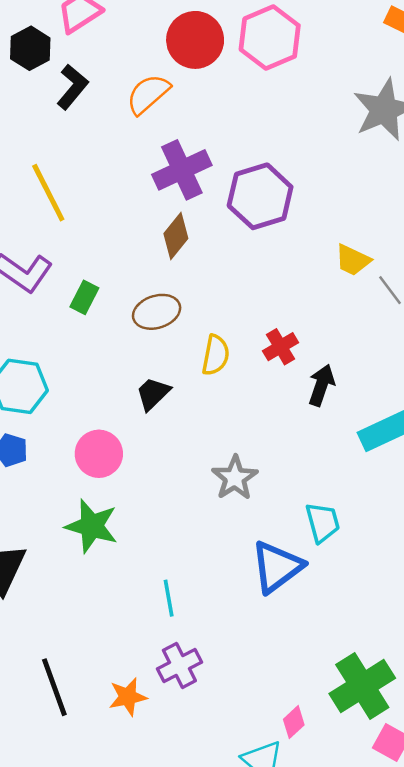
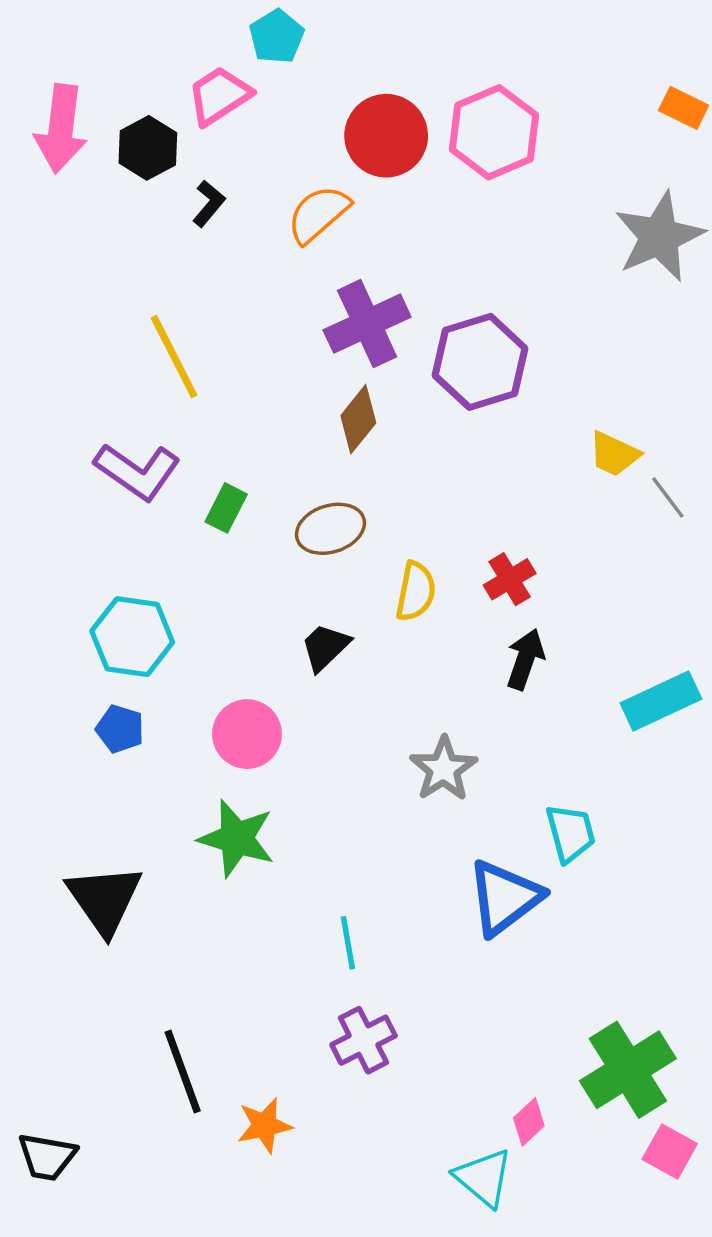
black L-shape: (72, 87) -> (209, 204), size x0.7
black arrow: (321, 385) -> (525, 659), moved
orange star: (128, 697) -> (264, 1125), moved

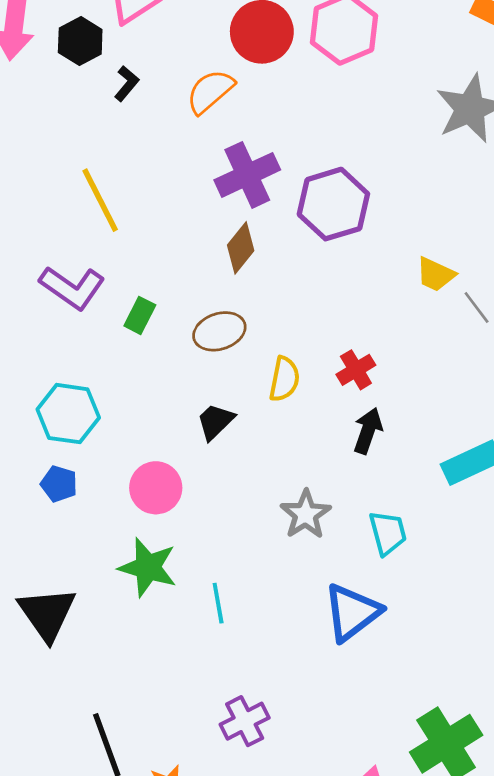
cyan trapezoid: (571, 833) -> (388, 533), moved
cyan line: (348, 943) -> (218, 603), moved

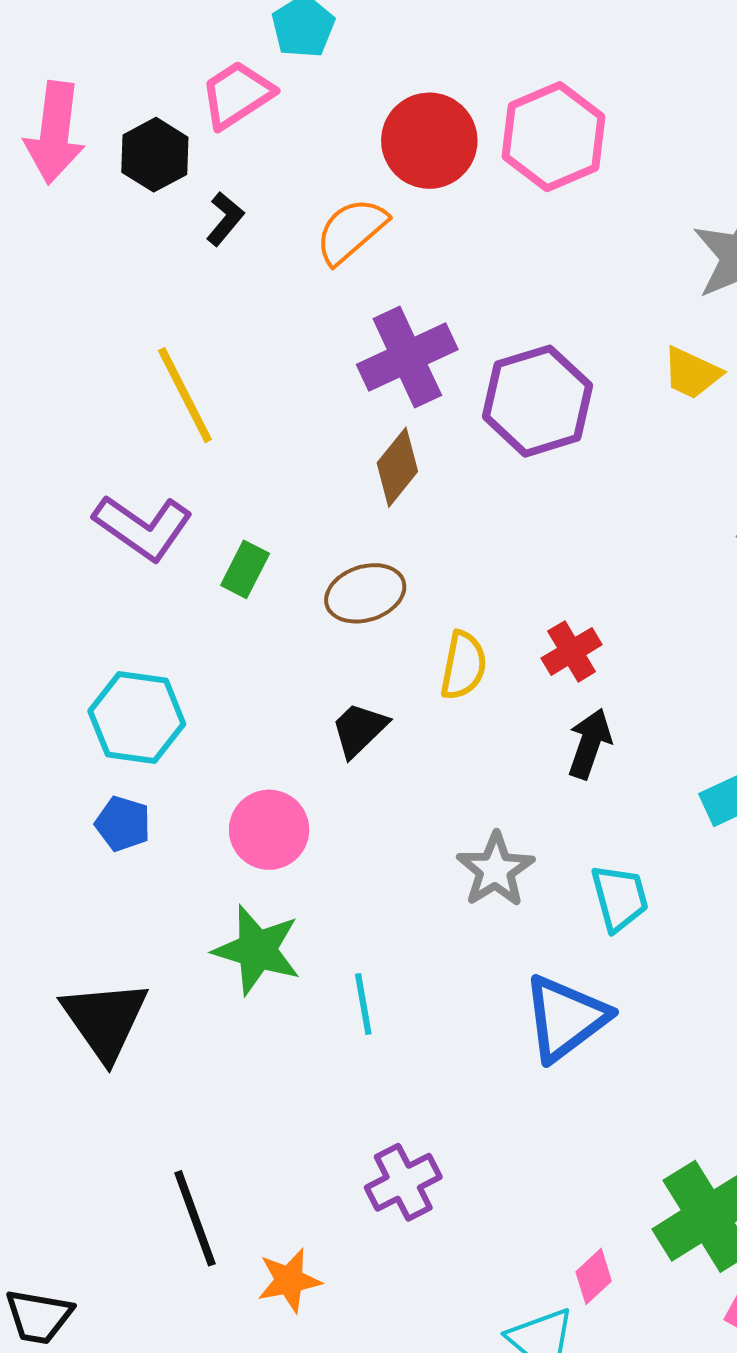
yellow trapezoid: (435, 274) -> (692, 373), moved

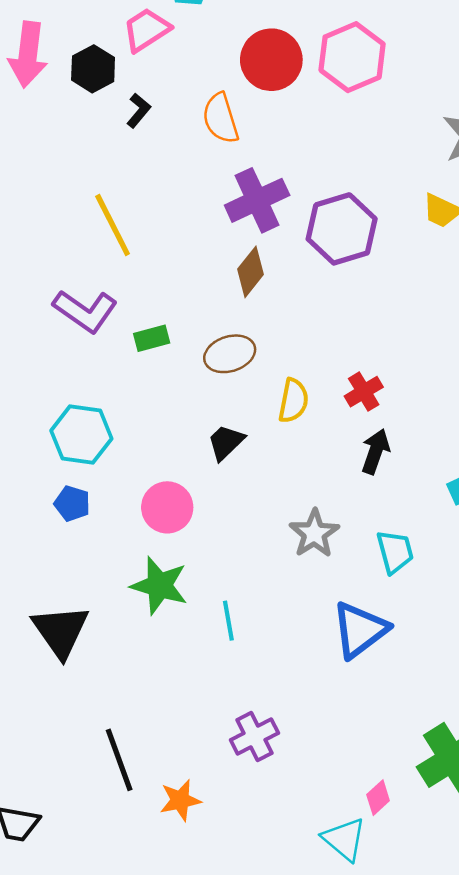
orange semicircle: (351, 231) -> (221, 118), turned -66
green rectangle: (245, 569) -> (152, 338), turned 48

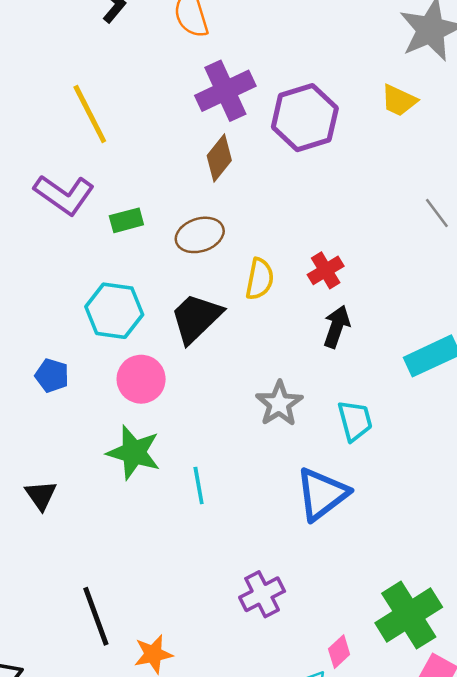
cyan hexagon: (81, 435) -> (114, 311), moved
black trapezoid: (226, 442) -> (196, 318), size x1.5
black triangle: (61, 631) -> (41, 495), size x0.6
purple cross: (254, 736) -> (262, 594), moved

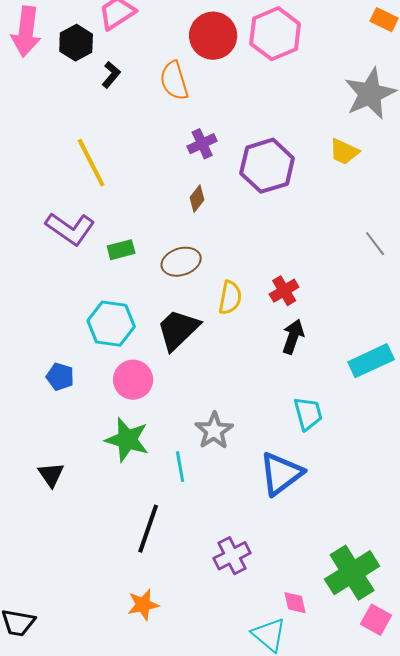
purple cross: (225, 91) -> (202, 144), size x0.6
brown diamond: (219, 158) -> (197, 199), size x0.7
gray star: (279, 404) -> (214, 431), moved
black line: (96, 616) -> (148, 529), moved, turned 39
pink diamond: (339, 652) -> (295, 603), turned -60

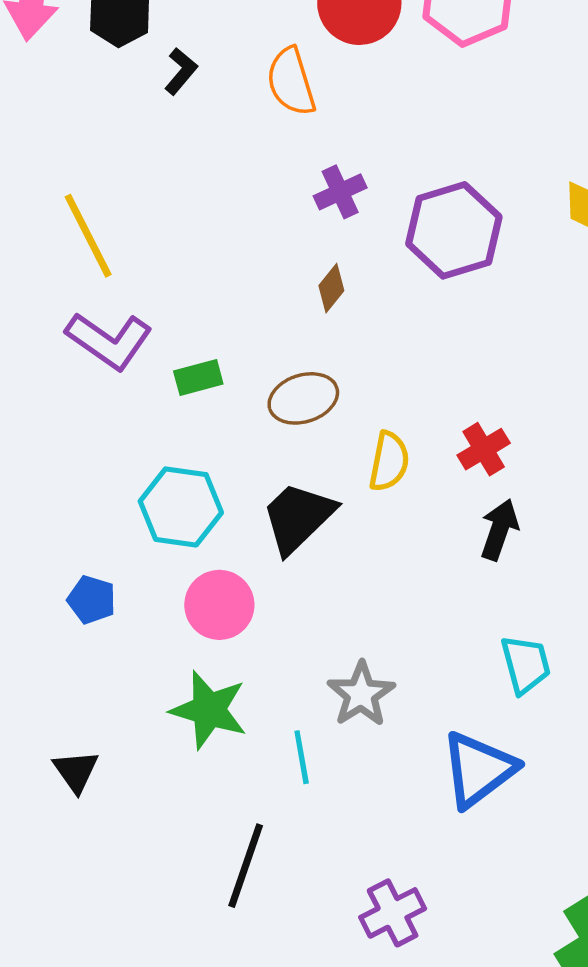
yellow line: (91, 163) -> (88, 236), moved

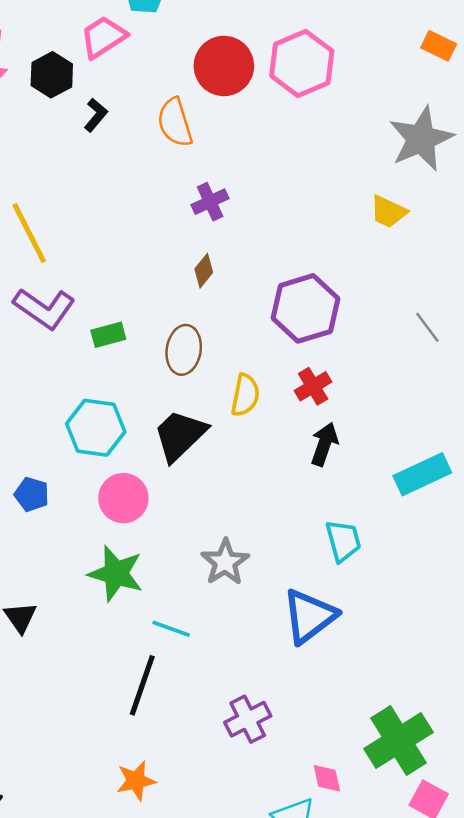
purple hexagon: (454, 230) -> (306, 308), moved
brown ellipse: (303, 398) -> (184, 350), turned -63
cyan line: (302, 757) -> (171, 629), moved, turned -60

